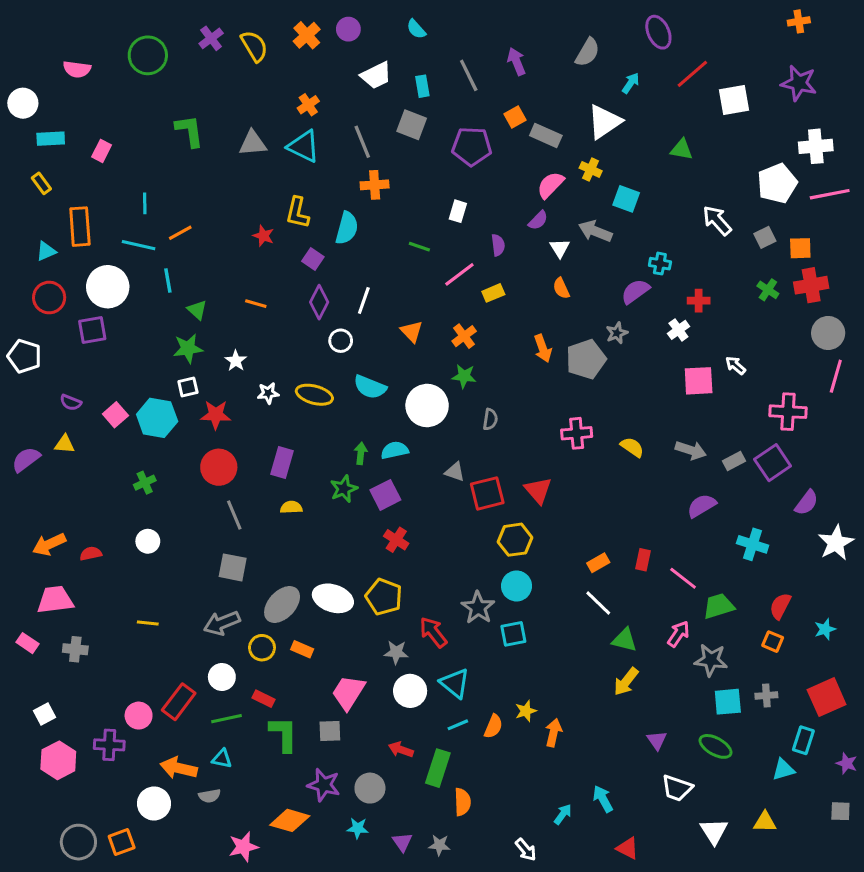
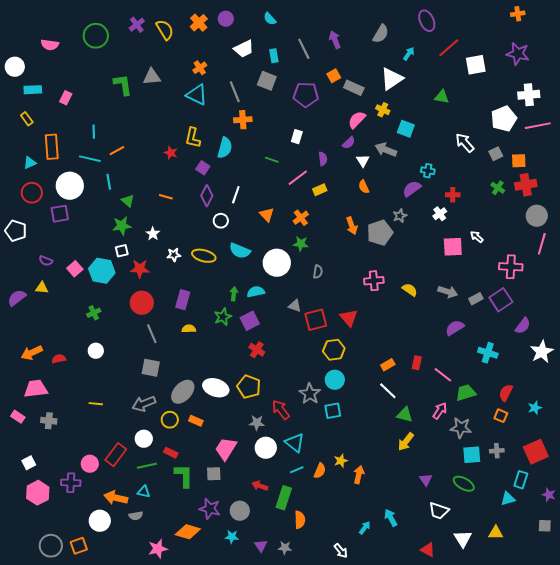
gray triangle: (253, 143) -> (152, 77), moved
red triangle: (628, 848) -> (428, 550), moved

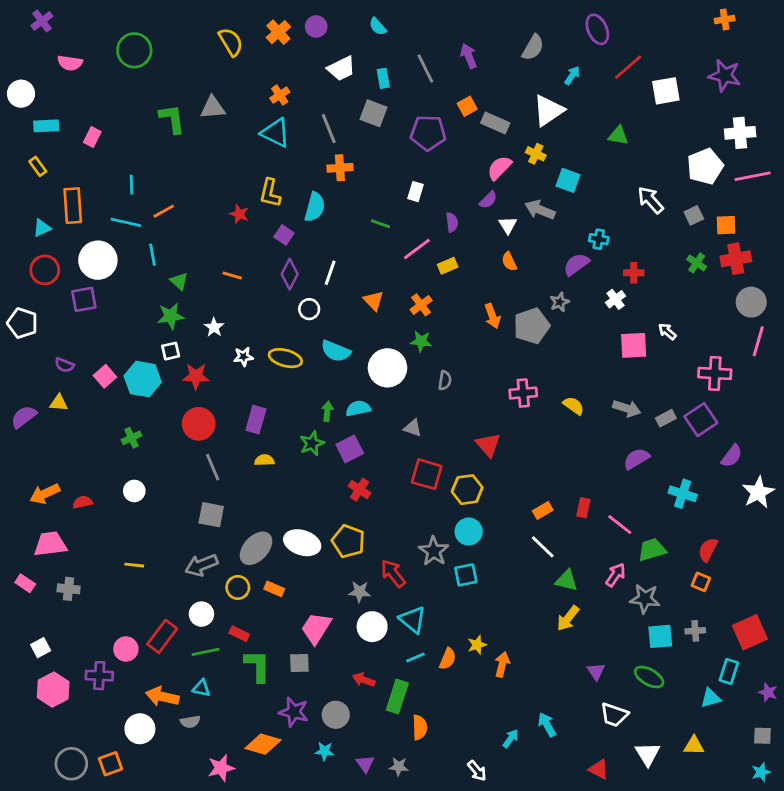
purple cross: (137, 25) -> (42, 21), moved
red square: (316, 320) -> (427, 474), moved, turned 30
cyan star: (535, 408) -> (761, 772), moved

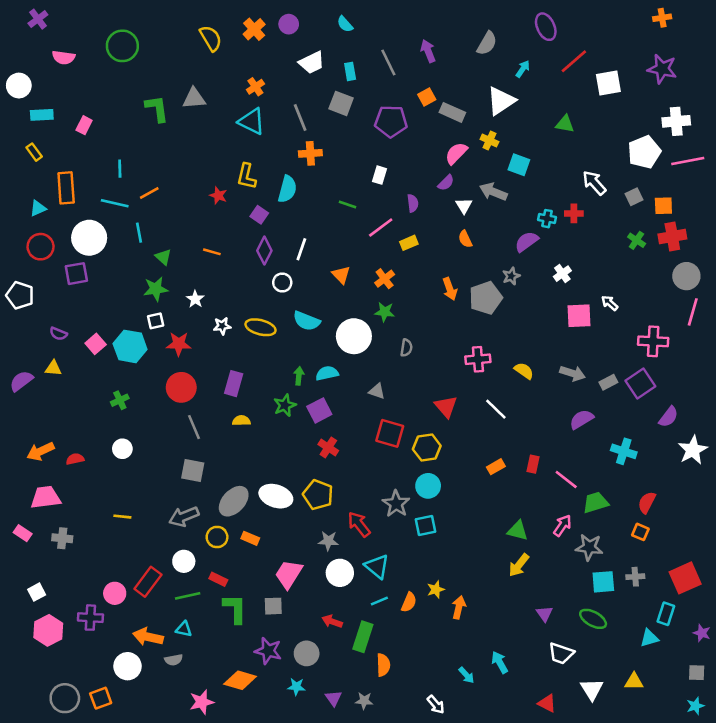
red cross: (634, 273) -> (574, 213), moved
white line: (543, 547) -> (496, 409), moved
cyan arrow: (511, 739) -> (466, 675), turned 102

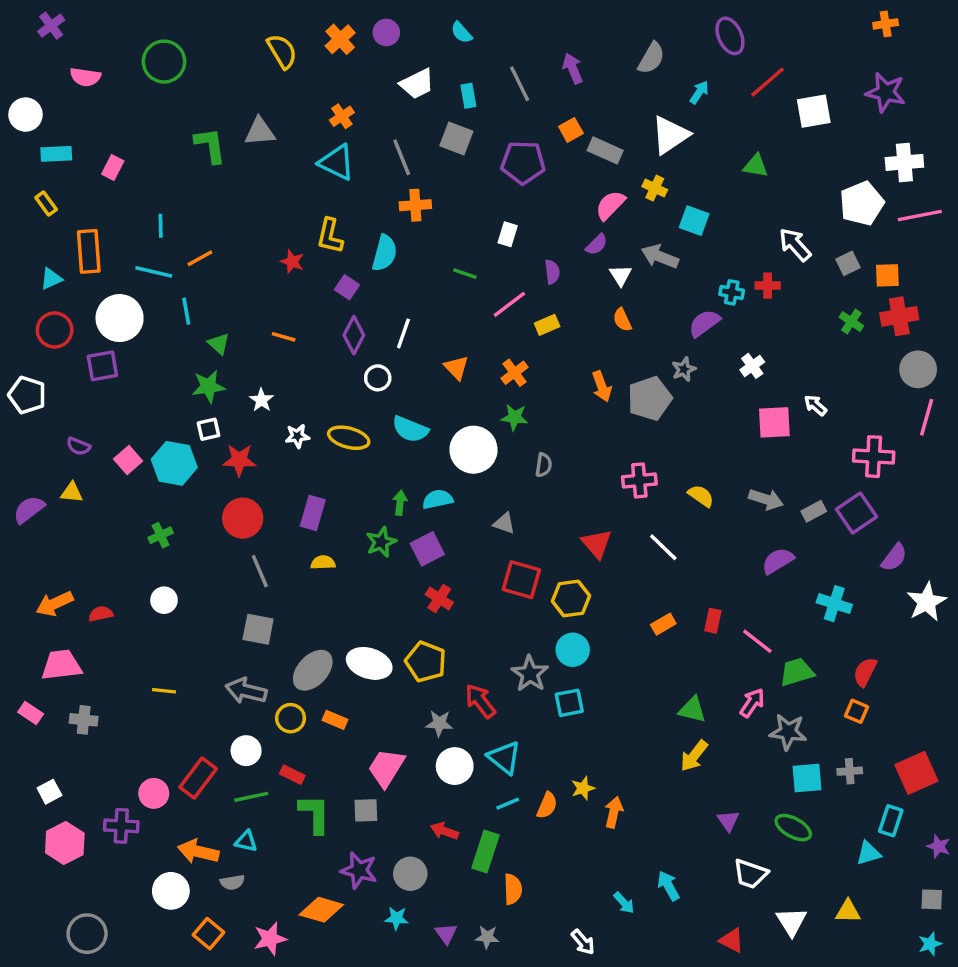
gray arrow: (184, 517) -> (246, 691), turned 36
orange square: (101, 698) -> (208, 934), moved, turned -30

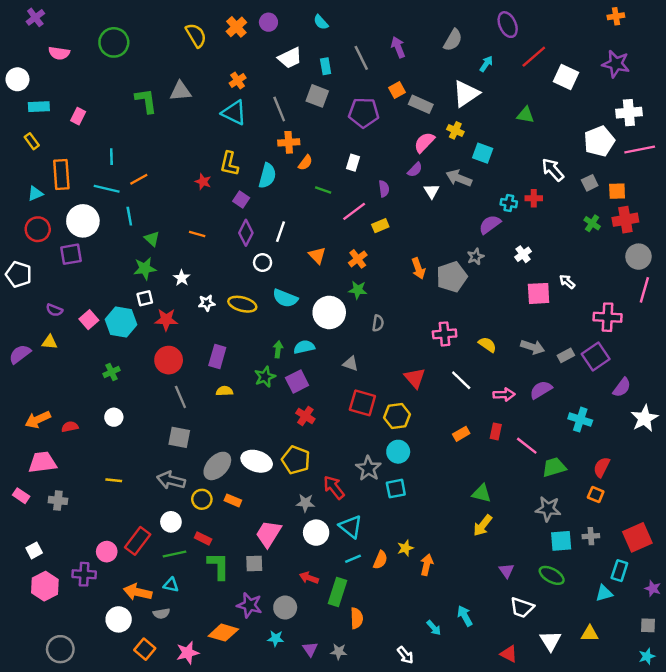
white square: (814, 111) -> (566, 77), turned 35
orange semicircle: (622, 320) -> (305, 163), moved, turned -119
pink arrow: (752, 703) -> (504, 395), moved, turned 54

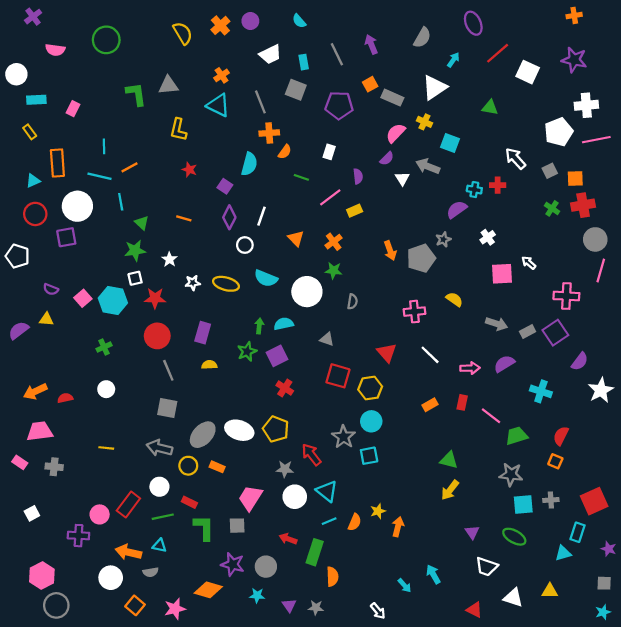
yellow L-shape: (229, 164) -> (178, 130), moved
yellow semicircle: (487, 345) -> (454, 299), moved
pink hexagon: (45, 586) -> (42, 575), moved
white triangle: (550, 641) -> (513, 598), turned -40

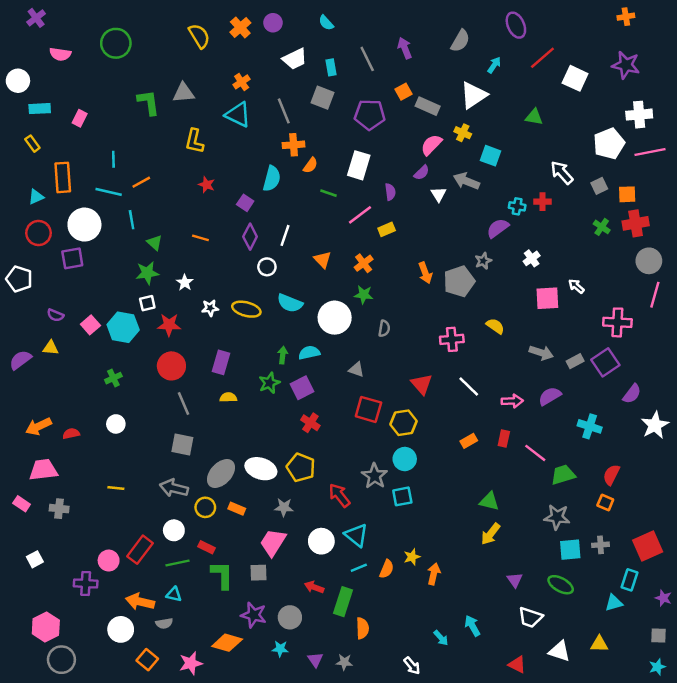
white rectangle: (329, 152) -> (359, 165), size x1.6
gray star: (285, 469) -> (284, 507), moved

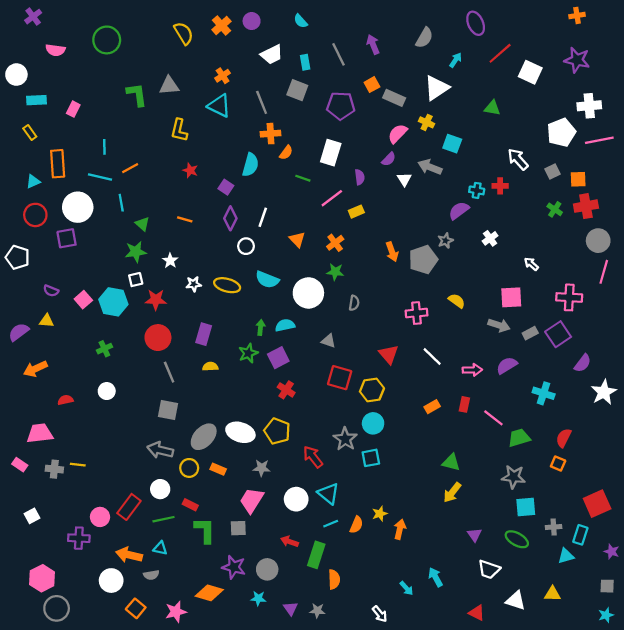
pink square: (547, 298) -> (511, 297), moved
orange arrow: (39, 426) -> (35, 369), moved
yellow line: (116, 488) -> (78, 465), moved
gray cross: (601, 545) -> (554, 527), moved

